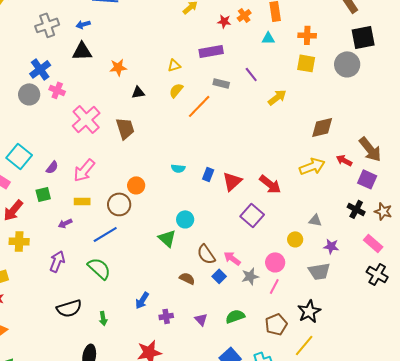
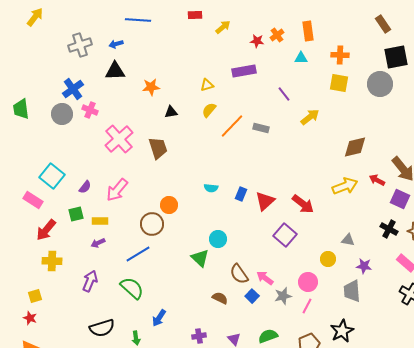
gray rectangle: (221, 83) -> (261, 128), moved
yellow rectangle: (82, 201) -> (100, 221), moved
gray trapezoid: (319, 271) -> (352, 291), turned 95
blue arrow: (142, 300) -> (159, 318), moved

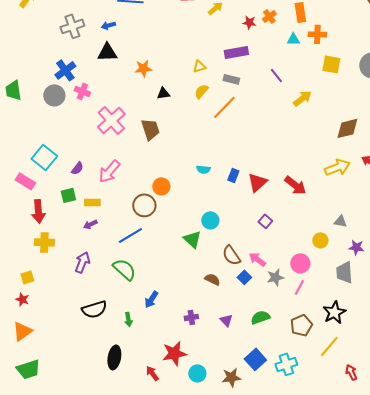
orange cross: (340, 55) -> (317, 34), moved
gray rectangle: (261, 128) -> (231, 79), moved
red arrow: (46, 230) -> (38, 211), turned -45
purple square: (285, 235) -> (265, 221), moved, size x0.6

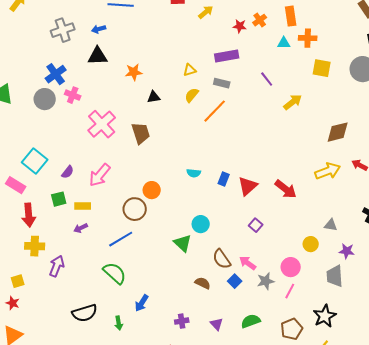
purple arrow: (82, 262) -> (57, 266), moved

